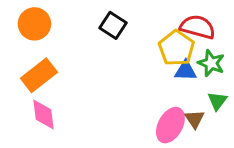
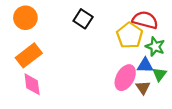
blue triangle: (186, 71) -> (145, 65), moved
pink ellipse: (170, 125) -> (125, 78), moved

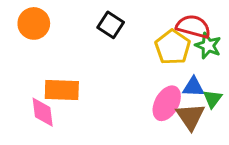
green star: (155, 47) -> (208, 46), moved
orange rectangle: (29, 55) -> (62, 90), moved, turned 40
brown triangle: (143, 88) -> (190, 117), size x1.5

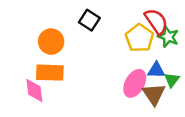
orange circle: (34, 23) -> (51, 42), moved
red semicircle: (193, 26) -> (156, 21), turned 40

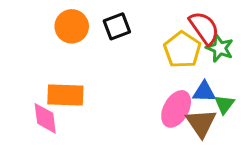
black square: (89, 20) -> (117, 26), turned 36
orange circle: (51, 42) -> (72, 26), moved

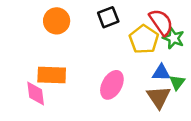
black square: (117, 26) -> (108, 17), moved
pink ellipse: (176, 109) -> (112, 85), moved

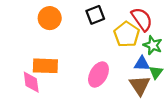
green star: (173, 38) -> (153, 45), moved

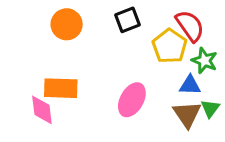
green triangle: (156, 72) -> (210, 108), moved

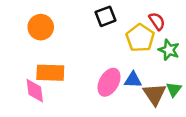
orange circle: (67, 24) -> (41, 27), moved
red semicircle: (190, 26) -> (157, 21), size x0.7
blue triangle: (190, 85) -> (133, 80), moved

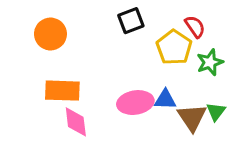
green star: (169, 50) -> (210, 62), turned 30
pink ellipse: (109, 82) -> (135, 103), turned 52
pink diamond: (35, 91) -> (76, 122), moved

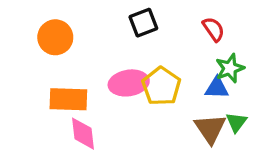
yellow pentagon: (174, 47) -> (161, 86), moved
blue triangle: (165, 100) -> (217, 88), moved
pink ellipse: (135, 103) -> (129, 83), moved

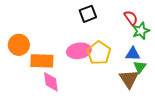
orange circle: (55, 37) -> (19, 45), moved
green star: (230, 68) -> (141, 31), moved
green triangle: (236, 122) -> (140, 67), moved

